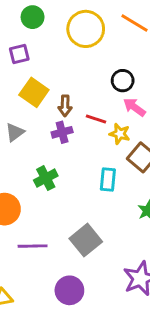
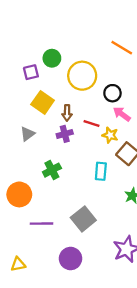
green circle: (33, 17) -> (52, 58), moved
yellow circle: (86, 29) -> (82, 76), moved

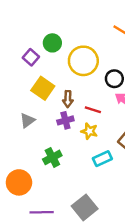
purple square: (31, 72) -> (31, 57), turned -35
yellow star: (110, 135) -> (89, 131), moved
cyan rectangle: (101, 171) -> (102, 159), turned 60

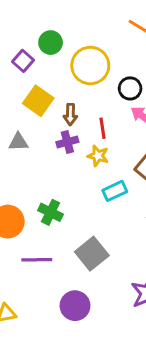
red line: (93, 110) -> (103, 128), turned 63
gray triangle: (27, 120) -> (18, 142), turned 35
green cross: (52, 157) -> (51, 212), moved, turned -36

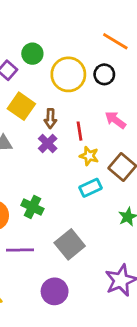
black circle: (130, 88) -> (104, 74), moved
purple cross: (67, 142) -> (48, 143), turned -30
yellow star: (98, 156) -> (89, 156), moved

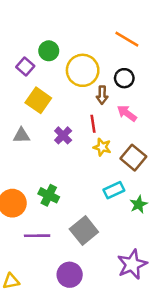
black circle: (104, 74) -> (124, 78), moved
brown arrow: (50, 119) -> (102, 95), moved
cyan rectangle: (90, 188) -> (114, 190), moved

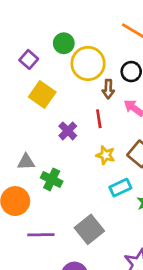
green circle: (49, 51) -> (64, 43), moved
gray triangle: (21, 135) -> (26, 162), moved
yellow star: (102, 147) -> (106, 155), moved
green cross: (49, 195) -> (52, 179), moved

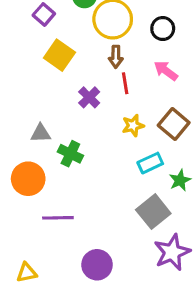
brown arrow: (108, 89) -> (116, 57), moved
yellow star: (106, 155) -> (133, 126), turned -30
gray square: (89, 229) -> (153, 212), moved

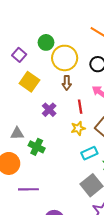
red line: (125, 83) -> (80, 107), moved

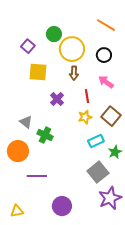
yellow square: (29, 82) -> (38, 72), turned -30
gray triangle: (17, 133) -> (26, 122), turned 40

